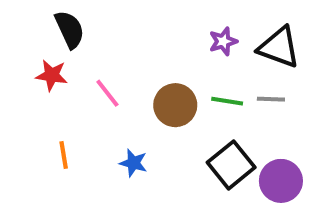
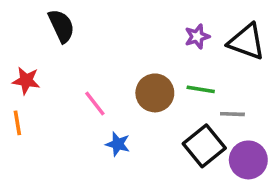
red star: (52, 75) -> (26, 81), moved
pink line: (107, 93) -> (95, 103), moved
gray line: (271, 99) -> (232, 114), moved
orange line: (64, 155) -> (17, 123), moved

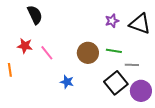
red star: (26, 81) -> (25, 46), moved
pink line: (95, 103) -> (47, 53), moved

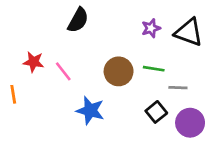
black semicircle: (35, 15) -> (78, 20), moved, turned 54
blue star: (67, 82) -> (90, 111), size x1.5
black square: (116, 83) -> (156, 112), size x0.7

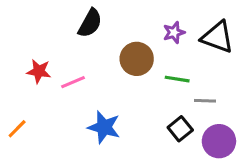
pink line: (63, 71) -> (73, 82), turned -75
brown circle: (119, 71) -> (137, 59), moved
orange line: (13, 94) -> (17, 129), moved, turned 54

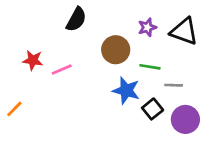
blue star: (104, 127) -> (126, 90), moved

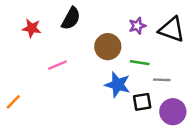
red star: (33, 60) -> (32, 28), moved
black square: (153, 109) -> (142, 102), turned 30

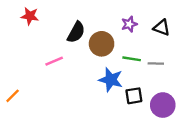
black semicircle: (71, 18) -> (76, 32), moved
red star: (32, 28) -> (30, 16), moved
black triangle: (172, 29) -> (162, 28), size x0.7
gray line: (162, 80) -> (156, 63), moved

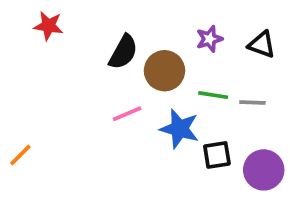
pink line: (54, 61) -> (127, 114), moved

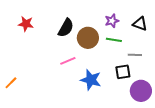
red star: (48, 26) -> (26, 24), moved
green line: (213, 95) -> (114, 40), moved
blue star: (179, 129) -> (91, 80), moved
black square: (217, 155) -> (123, 72), moved

